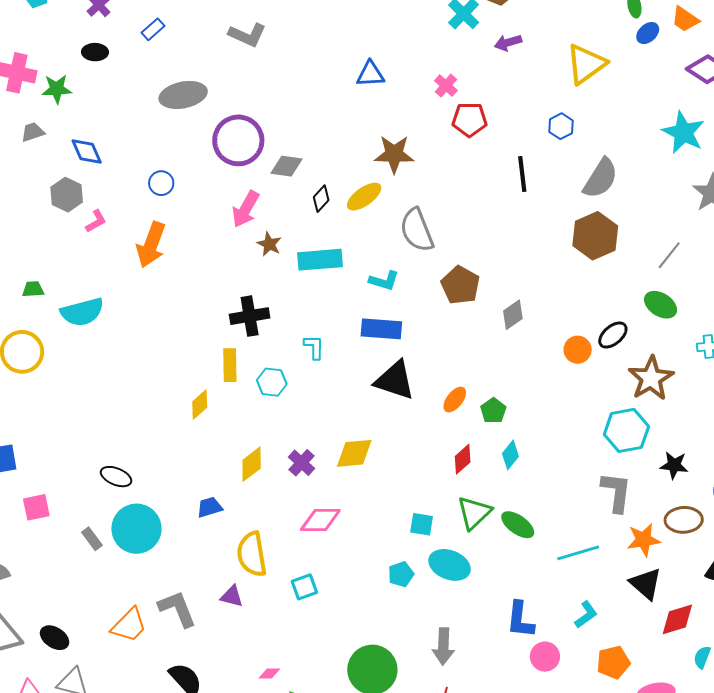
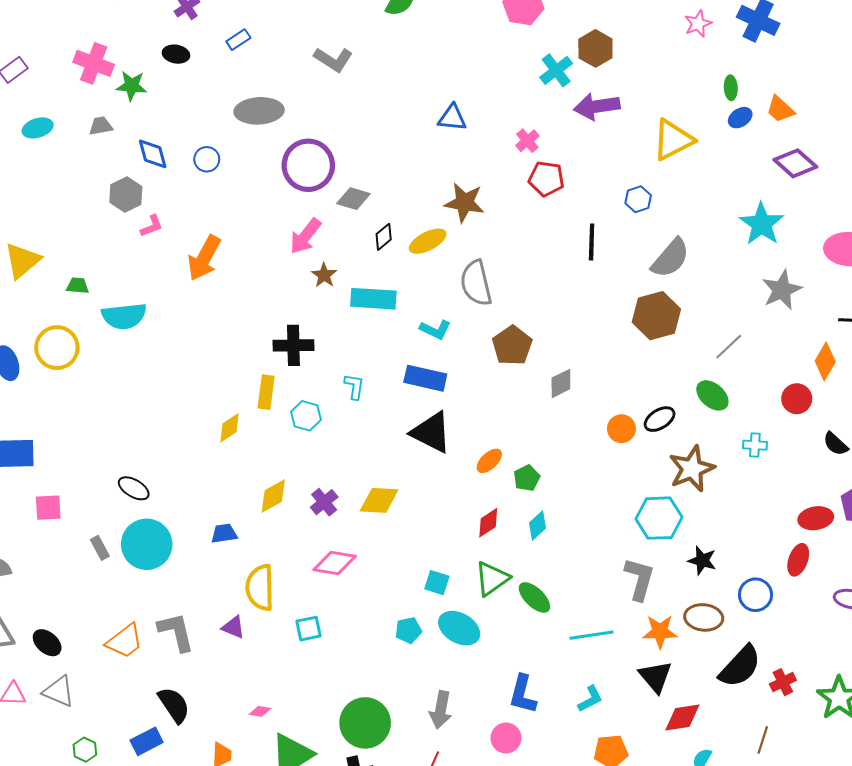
purple arrow: (508, 43) -> (597, 106), size x1.6
blue circle: (161, 183) -> (207, 159), moved
pink circle: (545, 657) -> (506, 738), moved

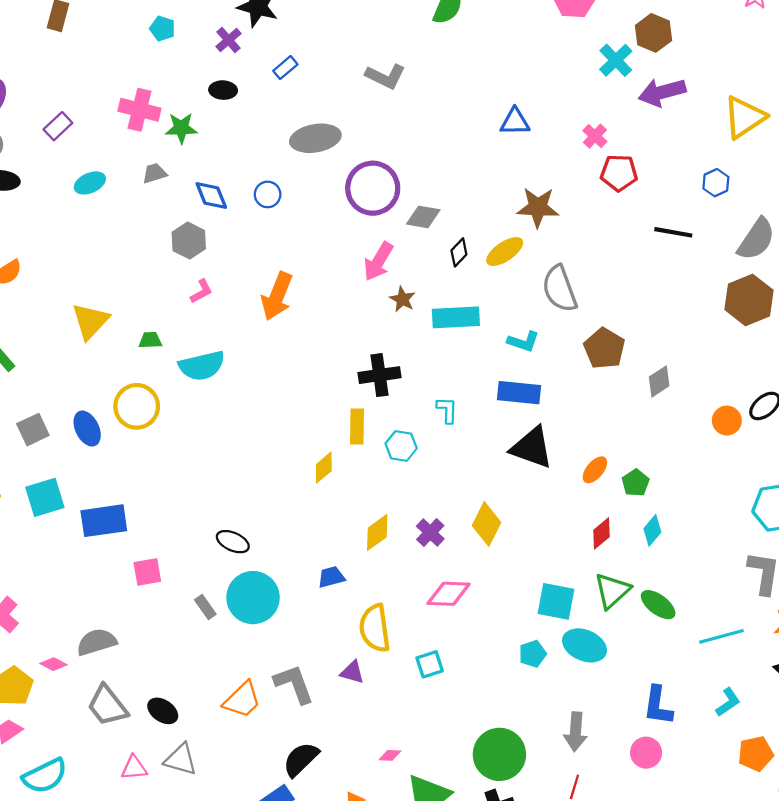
pink L-shape: (152, 226) -> (201, 291), moved
black line: (592, 242) -> (673, 232), turned -75
yellow diamond: (379, 500) -> (486, 524), turned -60
cyan square: (437, 583) -> (556, 601), size x1.5
black semicircle: (174, 705) -> (301, 759), turned -93

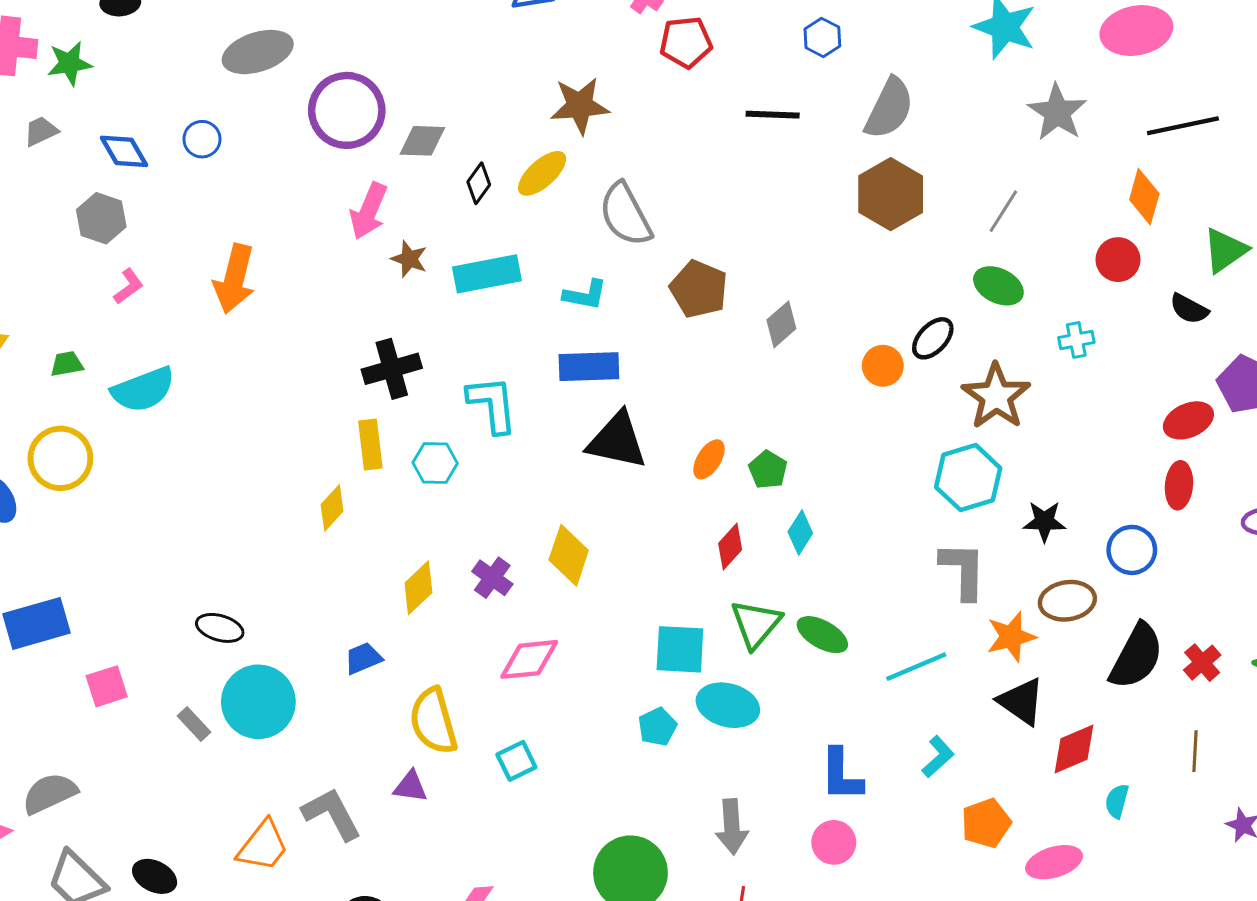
cyan L-shape: (447, 410) -> (492, 404), size x1.6

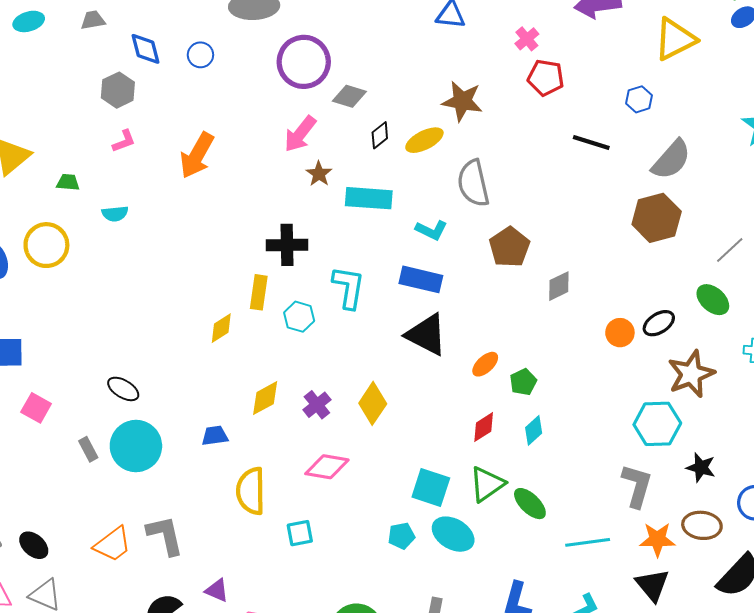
cyan semicircle: (143, 390) -> (115, 214), size x0.6
pink square: (107, 686) -> (36, 408), turned 32
purple triangle: (410, 787) -> (217, 590), moved

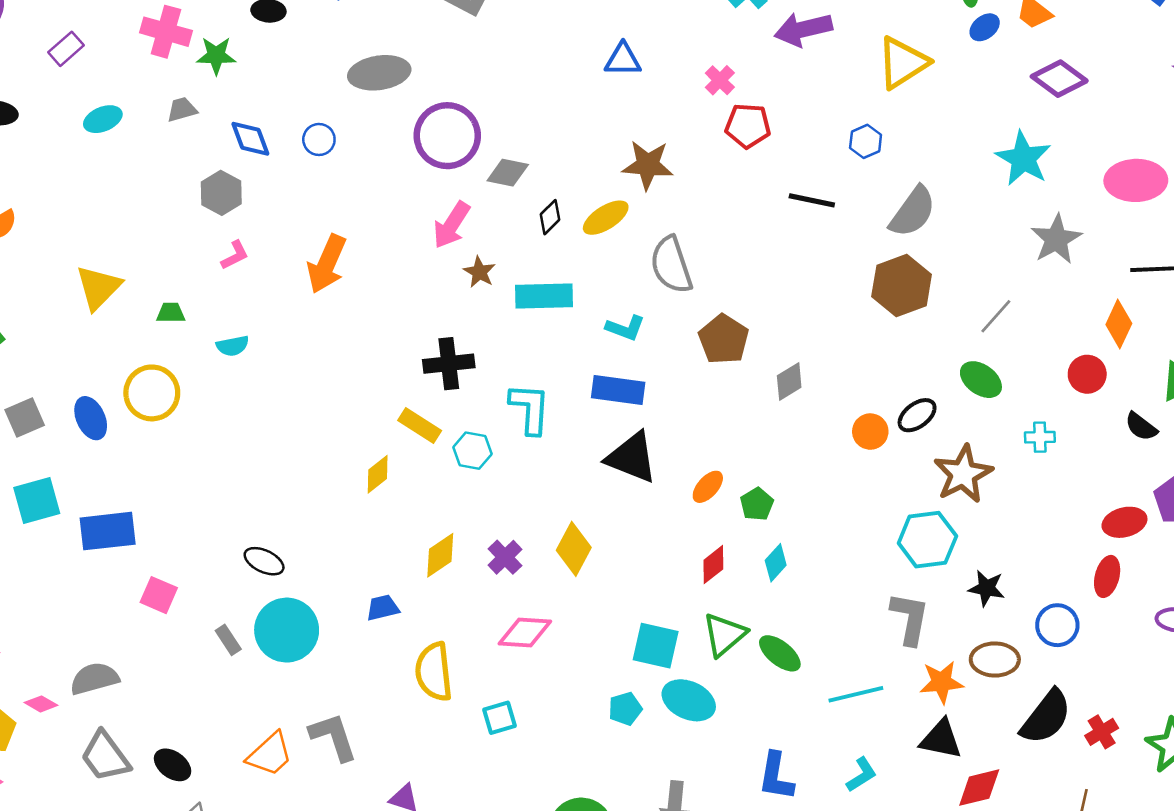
yellow rectangle: (259, 292) -> (420, 426), turned -60
black triangle: (652, 585) -> (941, 739), turned -33

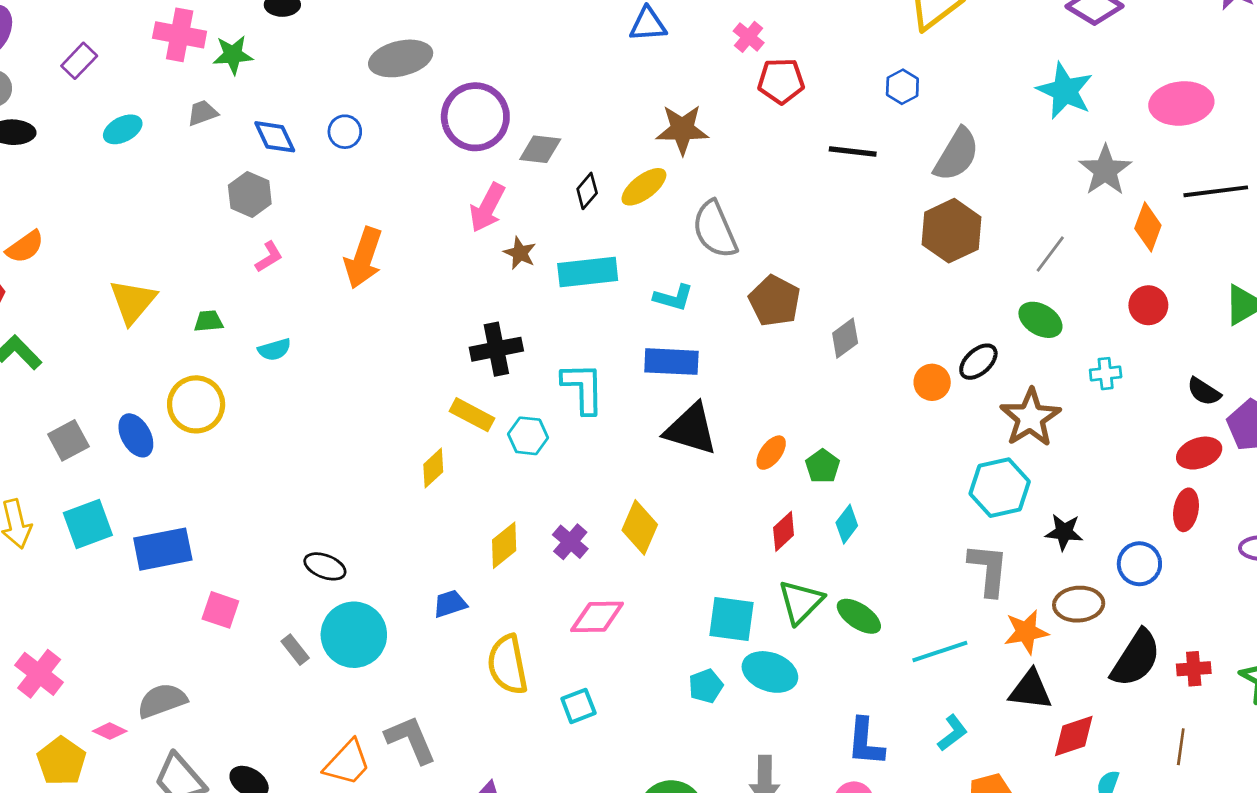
orange diamond: (1119, 324) -> (1148, 227), moved
black semicircle: (1141, 427) -> (1204, 392), moved
red cross: (1102, 732) -> (1194, 669), turned 32

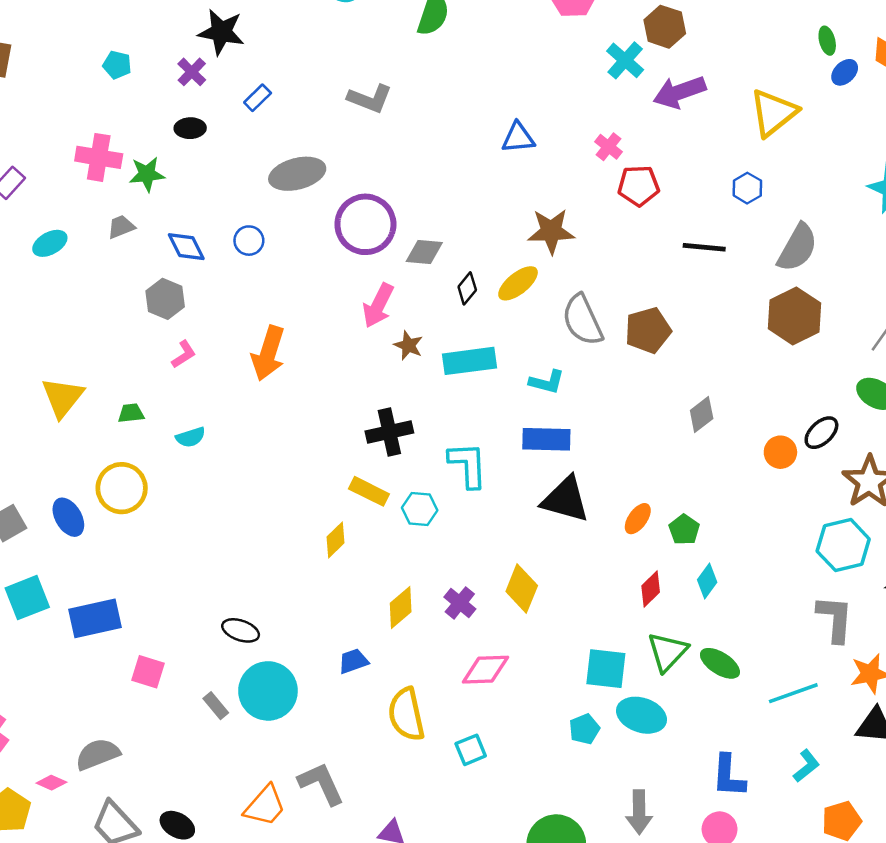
brown pentagon: (775, 301) -> (648, 330), moved, turned 30

